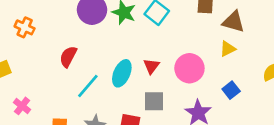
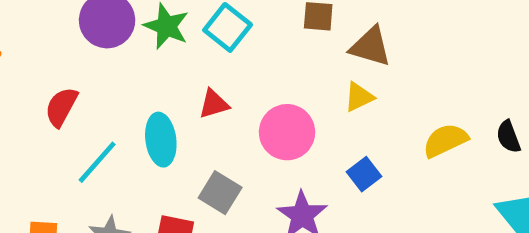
red triangle: (151, 66) -> (214, 104), moved, turned 36
cyan ellipse: (122, 73) -> (161, 140), turned -32
gray square: (154, 101) -> (220, 193), turned 30

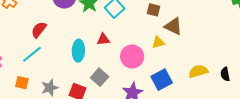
yellow triangle: (359, 97) -> (158, 42), moved
cyan line: (97, 162) -> (32, 54), moved
blue square: (364, 174) -> (162, 80), size x1.5

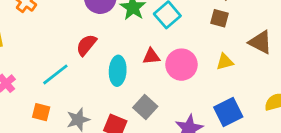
brown triangle: (173, 26) -> (260, 42), moved
red semicircle: (39, 30) -> (86, 45), moved
pink circle: (132, 56) -> (181, 65), moved

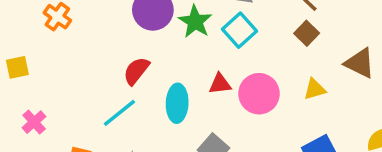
brown square: (219, 18) -> (307, 33), turned 30
cyan line: (55, 74) -> (119, 113), moved

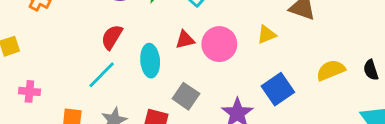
pink cross: (34, 122) -> (29, 91), turned -36

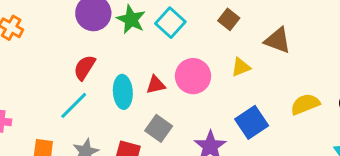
red triangle: (185, 40) -> (156, 85), moved

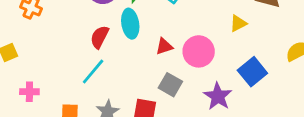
pink circle: (193, 76) -> (199, 51), moved
cyan ellipse: (123, 92) -> (130, 24), moved

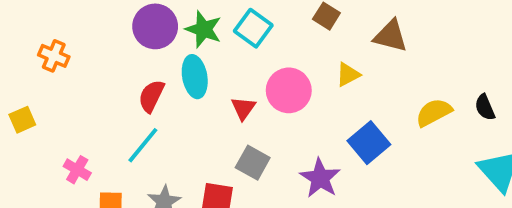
red triangle: (164, 46) -> (243, 108), turned -36
pink circle: (199, 51) -> (289, 90), moved
pink cross: (29, 92) -> (77, 170), moved, turned 30

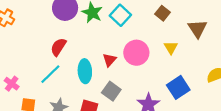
brown triangle: (391, 36) -> (197, 29), turned 36
yellow triangle: (348, 75) -> (171, 48), turned -40
cyan ellipse: (195, 77) -> (85, 71), moved

